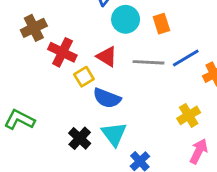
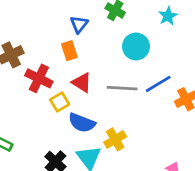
cyan circle: (126, 19) -> (136, 46), moved
orange rectangle: (161, 24) -> (69, 51), moved
yellow cross: (189, 115) -> (115, 139), moved

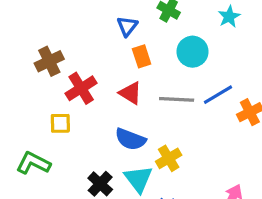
orange rectangle: (69, 51) -> (142, 56), moved
red cross: (39, 78) -> (81, 88), turned 32
yellow square: (60, 102) -> (60, 123), moved, turned 30

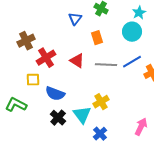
cyan circle: (193, 52) -> (132, 32), moved
orange rectangle: (142, 56) -> (97, 38), moved
blue semicircle: (130, 139) -> (55, 94), moved

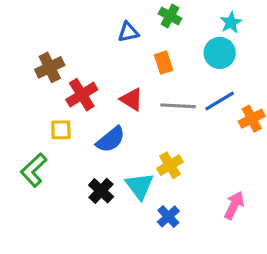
blue triangle: (75, 19) -> (128, 32), turned 40
blue semicircle: (55, 94) -> (111, 139), moved, turned -60
green L-shape: (16, 105) -> (34, 170), turned -70

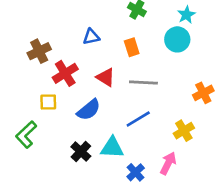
blue triangle: (128, 32) -> (91, 37), moved
blue line: (220, 101) -> (138, 119), moved
yellow cross: (170, 165) -> (184, 131), moved
cyan triangle: (139, 186) -> (112, 148), turned -50
pink arrow: (234, 205) -> (168, 163), moved

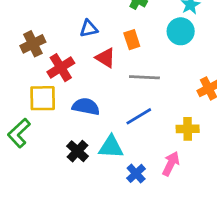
red triangle: (106, 77) -> (105, 58), moved
yellow square: (48, 102) -> (43, 98), size x1.5
blue semicircle: (89, 110) -> (86, 107), turned -130
yellow cross: (184, 131) -> (188, 129), turned 30

